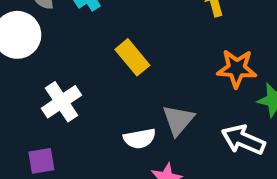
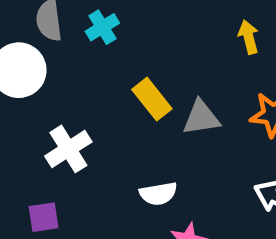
gray triangle: (178, 120) -> (201, 118), moved, turned 40

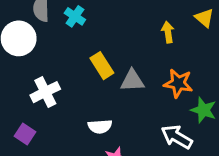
cyan cross: (102, 27) -> (75, 16), turned -30
purple square: (44, 217) -> (25, 134), turned 36

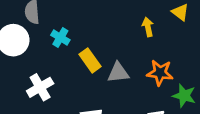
cyan cross: (75, 16) -> (60, 38), moved

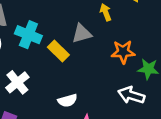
cyan cross: (60, 38) -> (28, 35), size x1.5
gray triangle: (118, 73) -> (82, 34), moved

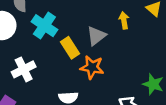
gray triangle: (82, 34) -> (96, 36), turned -35
orange star: (123, 52) -> (92, 67), moved

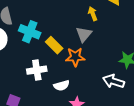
gray triangle: (96, 36) -> (84, 34), moved
white cross: (24, 69) -> (37, 70), moved, turned 30

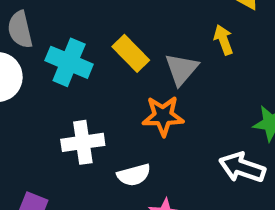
yellow arrow: (93, 14) -> (223, 40), moved
yellow rectangle: (54, 45) -> (131, 53), moved

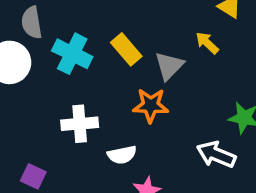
yellow arrow: (223, 40) -> (207, 43), turned -30

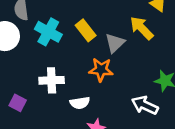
yellow arrow: (207, 43) -> (142, 28), size x1.5
purple square: (33, 176) -> (18, 103), moved

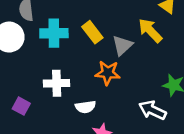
cyan cross: (48, 32) -> (54, 33), turned -30

